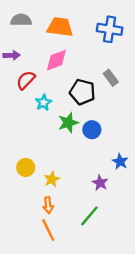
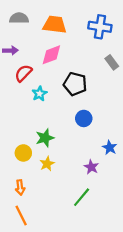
gray rectangle: (111, 78) -> (112, 62), moved
green star: (68, 123) -> (45, 138), moved
orange arrow: (48, 205) -> (20, 187), moved
orange line: (48, 230) -> (21, 216), moved

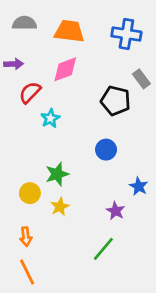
black pentagon: (75, 84) -> (116, 101), moved

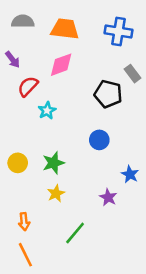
purple arrow: (14, 64) -> (13, 60), turned 54
yellow circle: (30, 193) -> (18, 163), moved
green line: (103, 249) -> (75, 233), moved

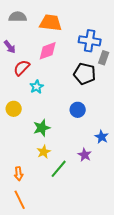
blue cross: (118, 31) -> (90, 41), moved
gray rectangle: (132, 74) -> (104, 58), turned 56
yellow circle: (18, 163) -> (14, 109), moved
green line: (75, 233) -> (59, 169), moved

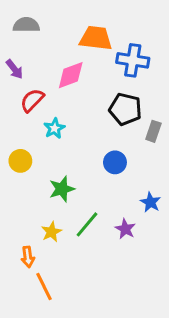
orange trapezoid: (51, 23) -> (96, 38), moved
gray rectangle: (104, 58) -> (153, 131), moved
yellow star: (44, 152) -> (51, 232), moved
green line: (59, 169) -> (87, 224), moved
orange line: (20, 200) -> (44, 287), moved

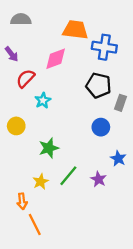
blue circle: (115, 162) -> (101, 127), moved

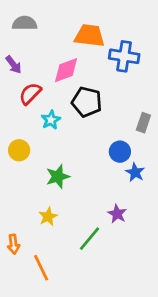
black pentagon: (99, 85) -> (87, 102), moved
blue star: (118, 158) -> (135, 172), moved
green line: (68, 176) -> (90, 239), moved
orange arrow: (22, 201) -> (14, 244), moved

